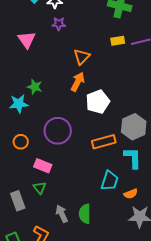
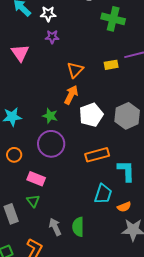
yellow rectangle: (118, 41) -> (111, 65), moved
green star: (35, 87) -> (50, 116), moved
gray hexagon: (134, 127) -> (127, 116), moved

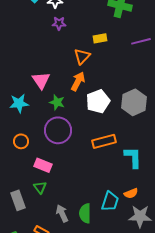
pink triangle: (20, 53) -> (41, 80), moved
yellow rectangle: (111, 65) -> (100, 38), moved
cyan trapezoid: (103, 194) -> (110, 201), moved

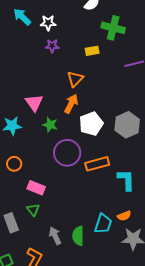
yellow rectangle: (100, 38) -> (92, 51), moved
purple circle: (58, 130) -> (67, 153), moved

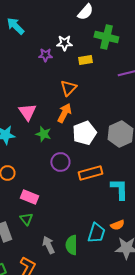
white star: (48, 23) -> (64, 43), moved
purple circle: (67, 153) -> (60, 162), size x0.7

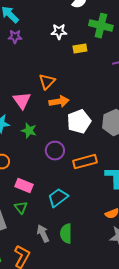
purple star: (45, 55) -> (15, 37), moved
orange triangle: (68, 88) -> (47, 82), moved
orange arrow: (64, 113) -> (59, 102), turned 54
green star: (43, 134) -> (29, 131), moved
cyan trapezoid: (96, 233) -> (58, 198), moved, turned -145

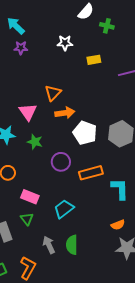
green cross: (101, 26) -> (107, 26), moved, size x0.6
yellow rectangle: (80, 49) -> (94, 60), moved
white pentagon: (79, 122) -> (85, 133), turned -30

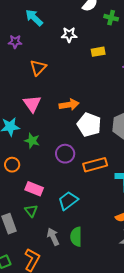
cyan arrow: (16, 26) -> (34, 18), moved
purple star: (21, 48) -> (15, 42), moved
orange triangle: (53, 93) -> (38, 68), moved
green star: (35, 142) -> (32, 141), moved

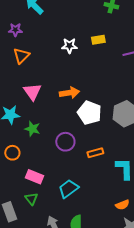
white star: (69, 35) -> (69, 46), moved
orange triangle: (38, 68) -> (21, 56), moved
orange rectangle: (95, 165) -> (95, 153), size x0.7

